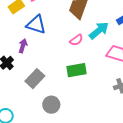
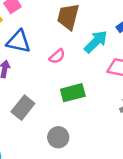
pink semicircle: (76, 40) -> (57, 56), moved
gray circle: (51, 105) -> (58, 137), moved

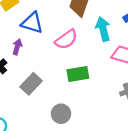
cyan arrow: (96, 42) -> (103, 29), turned -65
pink semicircle: (57, 56) -> (66, 39), size x1.5

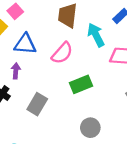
gray circle: (61, 114) -> (90, 128), moved

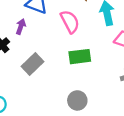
pink semicircle: (62, 53) -> (70, 22), turned -85

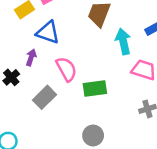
pink semicircle: (70, 22) -> (66, 69), moved

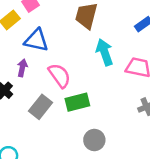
cyan arrow: (123, 41) -> (105, 52), moved
green rectangle: (95, 88) -> (77, 102), moved

